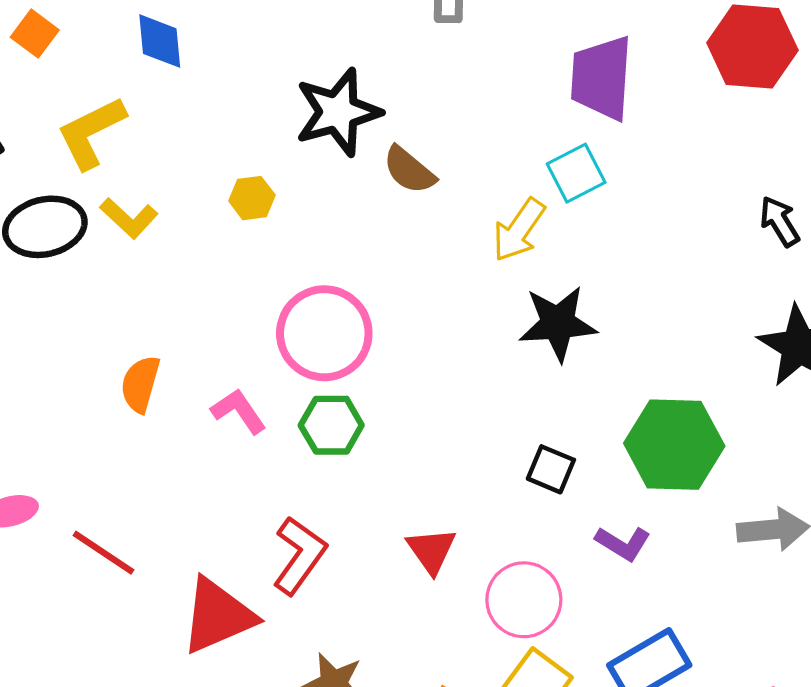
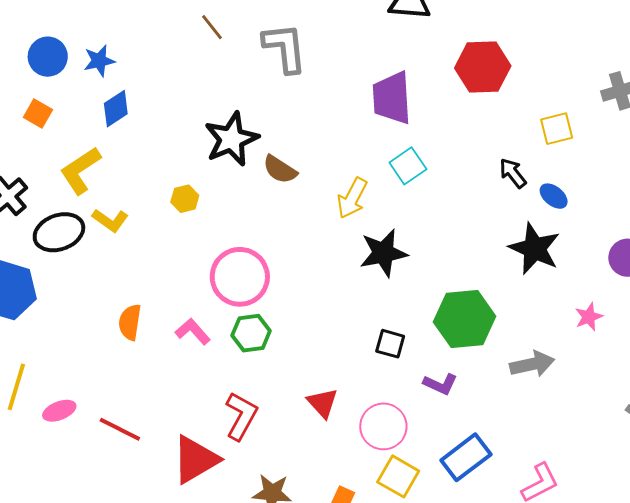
blue diamond: (160, 41) -> (116, 109), turned 69
cyan square: (576, 173) -> (408, 166), moved

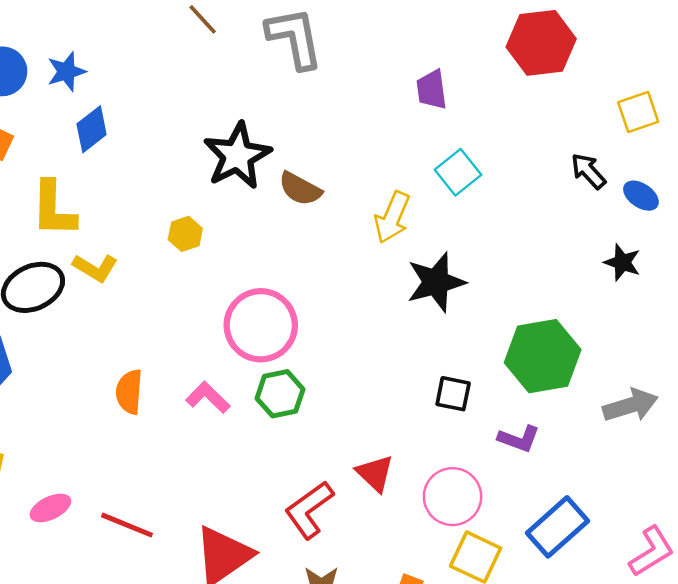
purple trapezoid: (392, 98) -> (432, 90), size x0.6
yellow L-shape: (80, 170) -> (54, 209), turned -51
black star: (535, 249) -> (622, 262), size x0.6
red L-shape: (241, 416) -> (309, 510), moved, turned -150

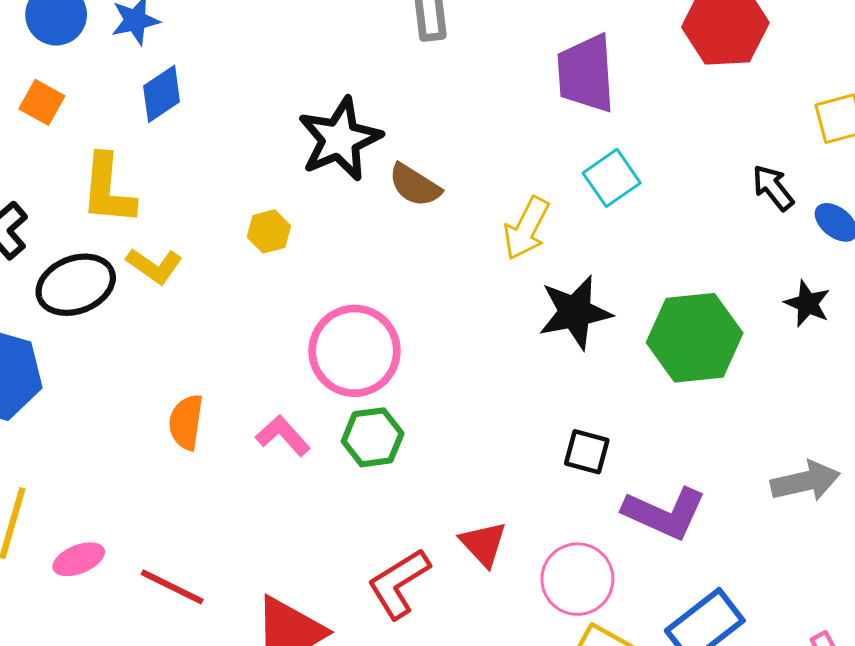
purple trapezoid: (432, 90) -> (586, 74), size x1.6
green hexagon: (543, 356) -> (695, 338), moved
purple L-shape: (519, 439) -> (665, 513), size x1.6

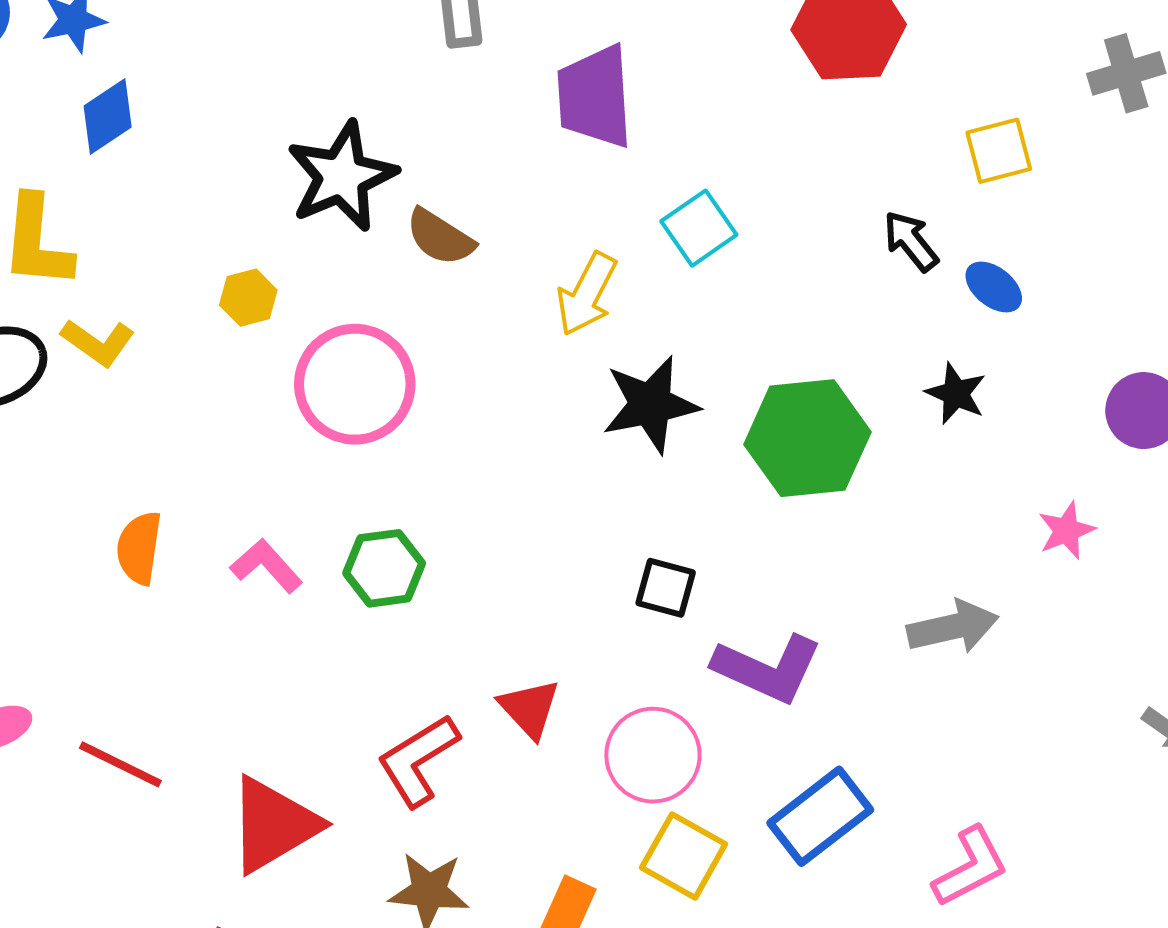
purple trapezoid: (586, 74) -> (595, 97), moved
pink circle: (354, 351) -> (355, 384), moved

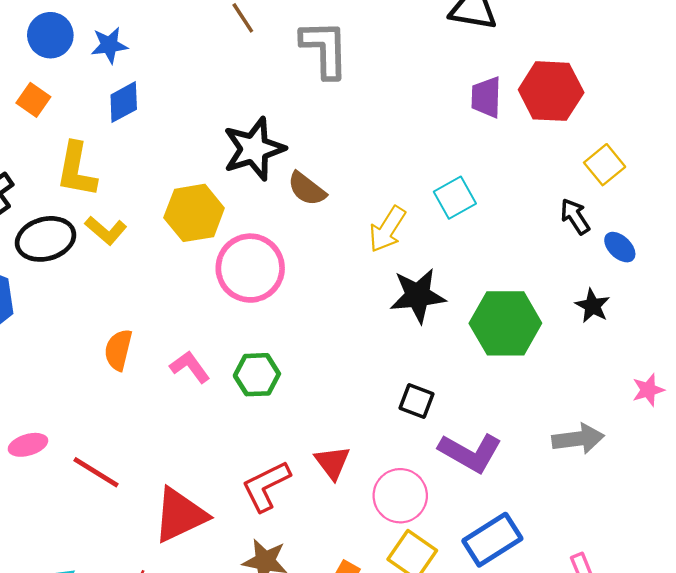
purple trapezoid: (595, 97) -> (486, 97), moved, size x0.7
yellow square: (999, 151) -> (605, 165), moved, turned -30
yellow hexagon: (248, 298) -> (194, 213), size x1.8

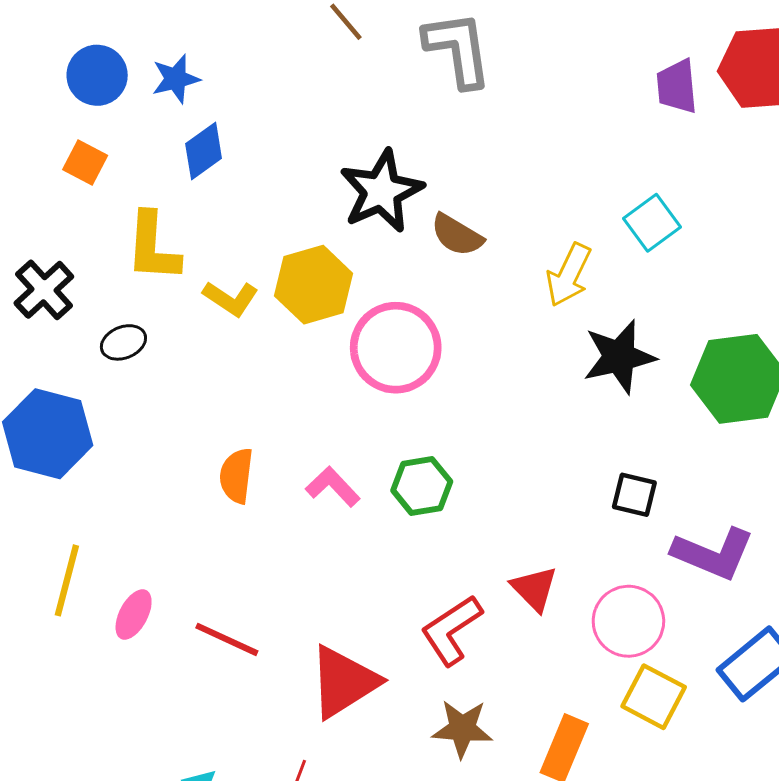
yellow L-shape: (106, 230) -> (231, 298), moved
black ellipse: (46, 239) -> (123, 342), size x0.6
pink ellipse: (28, 445) -> (134, 614), turned -39

